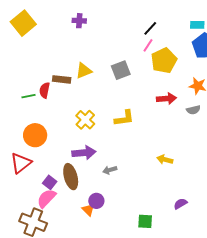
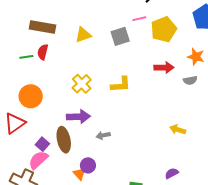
pink line: (148, 45) -> (139, 19), moved, turned 40
brown rectangle: (62, 79) -> (43, 27), moved, size x1.4
yellow arrow: (165, 160) -> (178, 130), moved

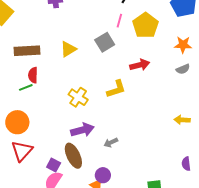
pink line: (139, 19) -> (119, 21), turned -48
green line: (26, 57) -> (26, 87), moved
red arrow: (164, 67) -> (140, 65), moved
orange circle: (31, 96) -> (17, 122), moved
purple semicircle: (172, 173) -> (186, 164), turned -56

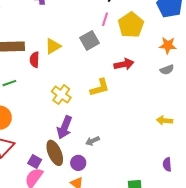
red semicircle: (33, 75) -> (35, 60), moved
purple arrow: (82, 130) -> (65, 127), turned 125
purple circle: (103, 175) -> (78, 163), moved

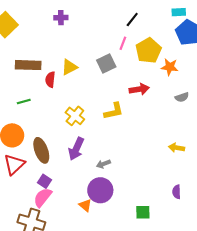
orange star: (168, 45) -> (170, 67), moved
brown ellipse: (55, 153) -> (41, 150), moved
purple circle: (78, 163) -> (100, 190), moved, size x1.6

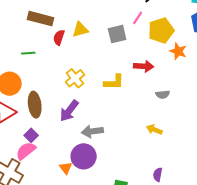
gray semicircle: (182, 97) -> (163, 94), moved
yellow arrow: (176, 148) -> (154, 130), moved
gray arrow: (103, 164) -> (92, 131), size x1.5

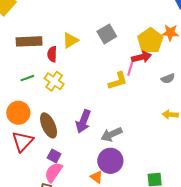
pink line: (138, 18) -> (130, 69), moved
yellow pentagon: (161, 30) -> (150, 41), moved
yellow cross: (75, 78) -> (54, 81), moved

